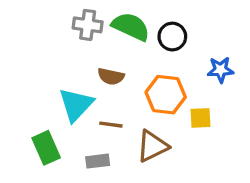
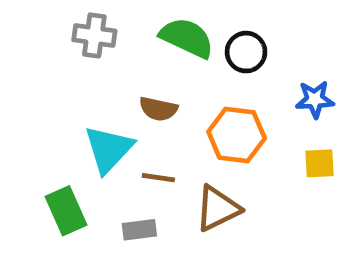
gray cross: (88, 25) -> (94, 35), moved
yellow square: (201, 118) -> (319, 163), moved

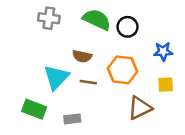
brown line: (158, 178) -> (88, 82), moved
brown triangle: (218, 208) -> (140, 108), moved
green rectangle: (66, 211) -> (34, 109), turned -45

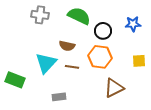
black circle: (128, 27) -> (103, 31), moved
blue star: (163, 51) -> (133, 24), moved
yellow square: (166, 85) -> (139, 61), moved
green rectangle: (34, 109) -> (15, 80), moved

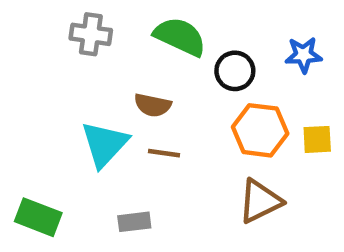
orange hexagon: (100, 57) -> (260, 130), moved
green rectangle: (15, 80) -> (38, 217), moved

